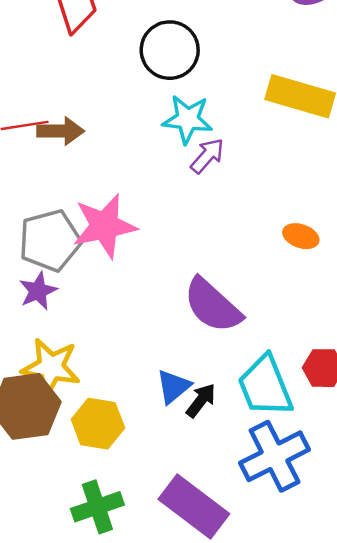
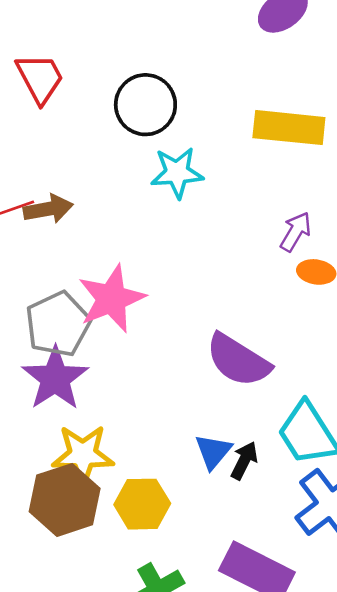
purple arrow: (207, 156) -> (296, 232), moved
purple star: (38, 291) -> (55, 378), size x1.6

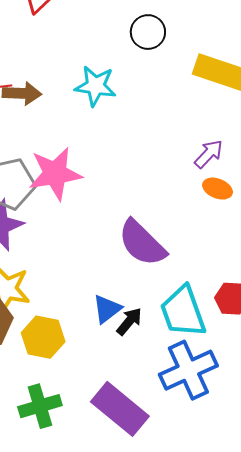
black circle: (145, 105) -> (148, 32), moved, size x0.7
cyan star: (177, 173) -> (96, 86), moved

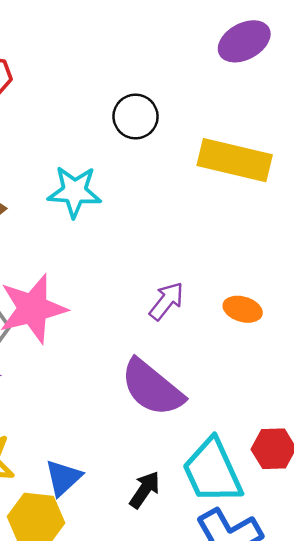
purple arrow: (209, 154) -> (166, 301), moved
blue triangle: (107, 309) -> (63, 478), moved

